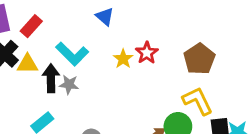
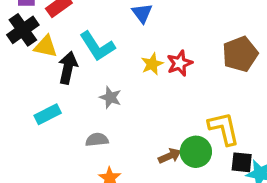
brown pentagon: (199, 59) -> (240, 54), moved
gray star: (69, 84) -> (110, 97), moved

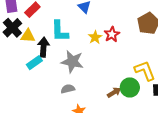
cyan L-shape: (97, 46) -> (60, 31), turned 40
gray star: (110, 97) -> (72, 62), size x1.6
cyan rectangle: (48, 114) -> (34, 63), moved

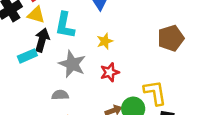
red star: (112, 34) -> (110, 72), moved
yellow triangle: (28, 36) -> (36, 15), moved

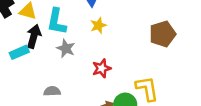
yellow star: (105, 41) -> (98, 25), moved
gray star: (72, 64) -> (66, 48), moved, size x0.7

